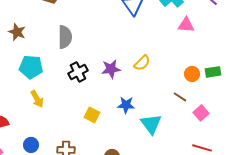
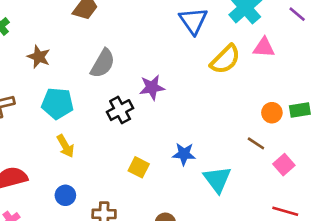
gray semicircle: (65, 37) -> (103, 63), turned 30
yellow semicircle: (142, 63) -> (225, 59), moved, size x1.4
purple star: (111, 69) -> (152, 87), moved
blue circle: (31, 145) -> (65, 195), moved

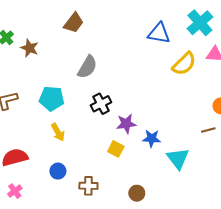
blue triangle: (193, 21) -> (159, 33), turned -45
brown star: (39, 57) -> (30, 48), moved
purple star: (152, 87) -> (126, 124), moved
brown line: (256, 143) -> (208, 130), turned -48

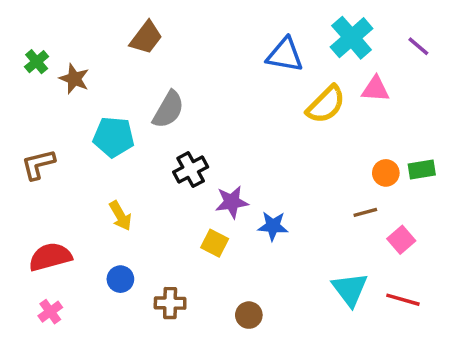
cyan pentagon: (52, 98) -> (114, 137), moved
cyan triangle: (178, 158) -> (350, 289), moved

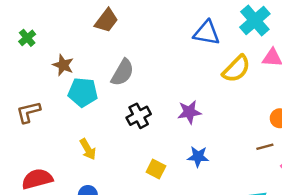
brown star: (74, 79) -> (63, 65), moved
purple star: (232, 202) -> (189, 112), moved

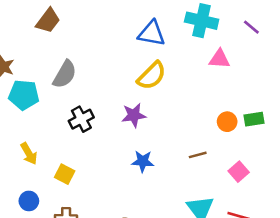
cyan cross: (255, 21) -> (202, 21), turned -36
yellow semicircle: (236, 69) -> (152, 76), moved
brown line: (265, 147) -> (198, 155), moved
yellow square: (156, 169) -> (65, 174), moved

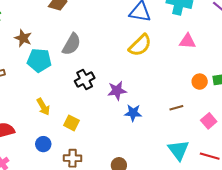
pink triangle: (219, 59) -> (188, 41), moved
purple star: (134, 115) -> (117, 91), moved

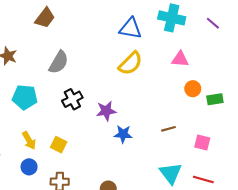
cyan pentagon: (39, 60) -> (25, 97), moved
orange circle: (200, 82) -> (193, 89), moved
yellow arrow: (43, 107) -> (29, 140), moved
pink square: (209, 121) -> (202, 143), turned -35

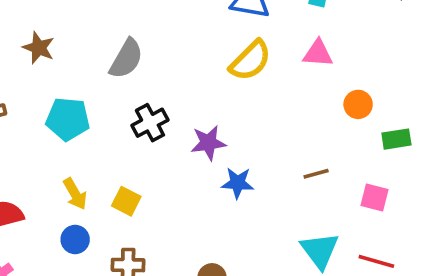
pink triangle: (180, 59) -> (318, 53), moved
green rectangle: (215, 99) -> (396, 139), moved

